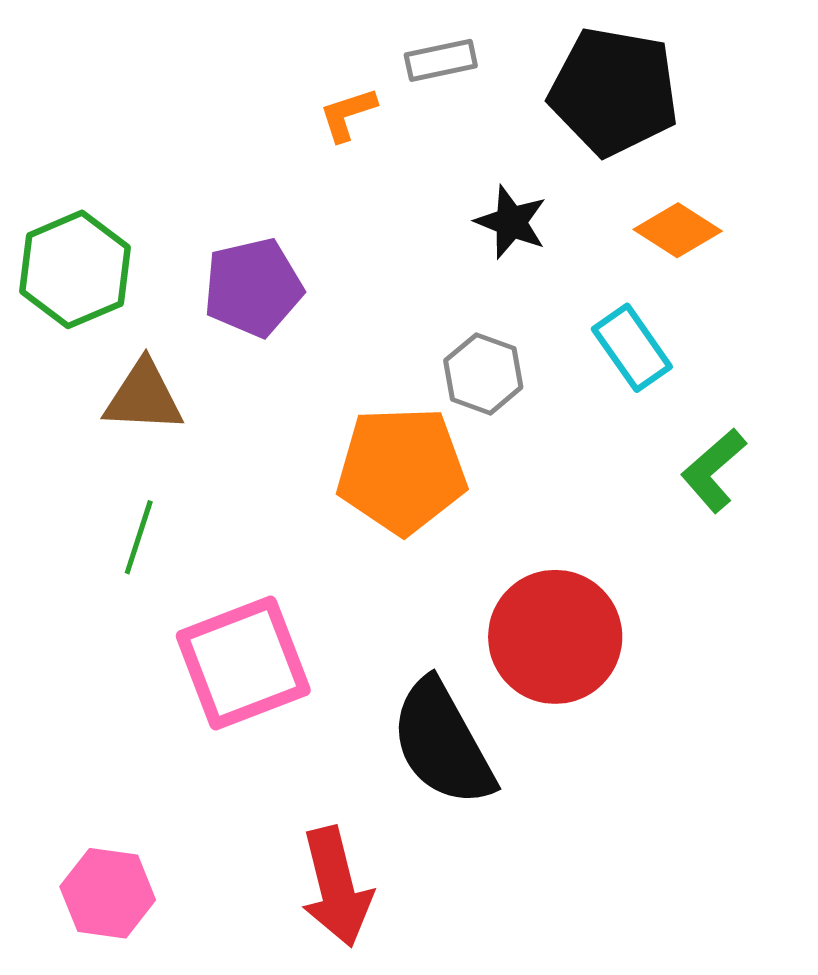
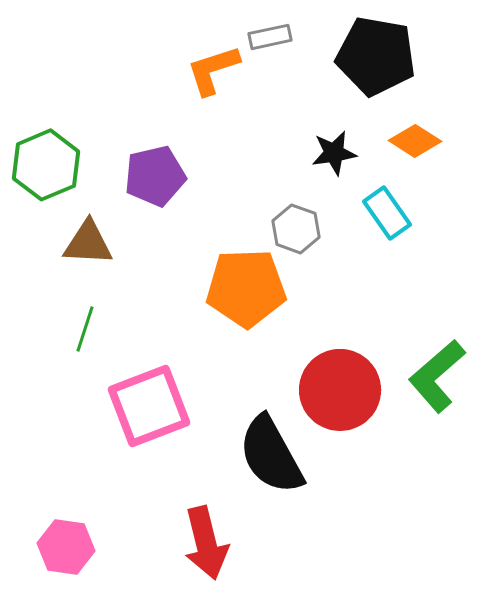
orange L-shape: (348, 114) -> (213, 70), size x1.5
black star: (511, 222) -> (334, 153), moved, turned -30
green L-shape: (714, 470) -> (437, 376), moved, size x1.4

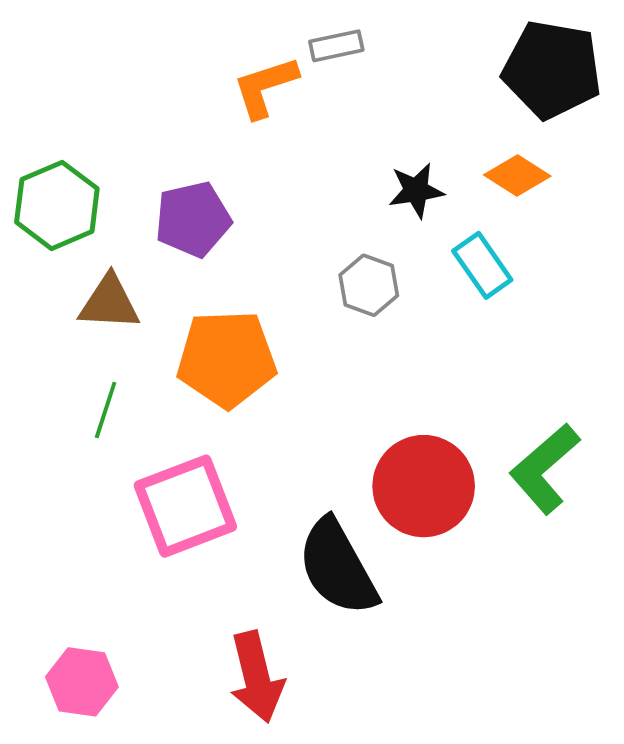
black pentagon: (376, 56) -> (552, 69), moved
orange pentagon: (246, 288) -> (227, 359), moved

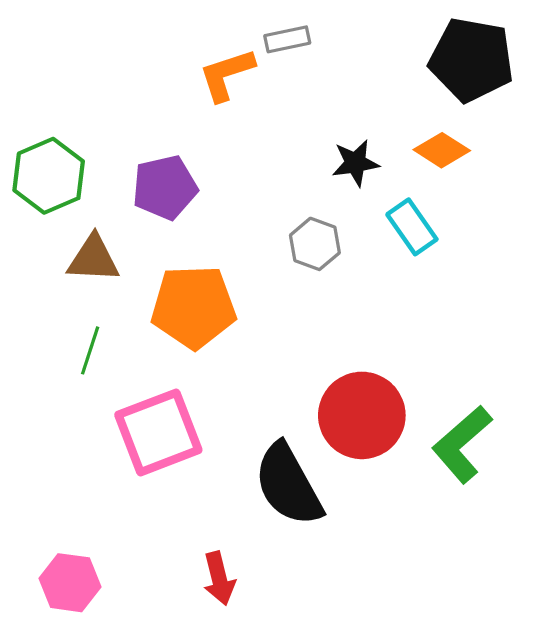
green L-shape: (545, 469) -> (462, 444), moved
red arrow: (256, 677) -> (219, 578), size x0.7

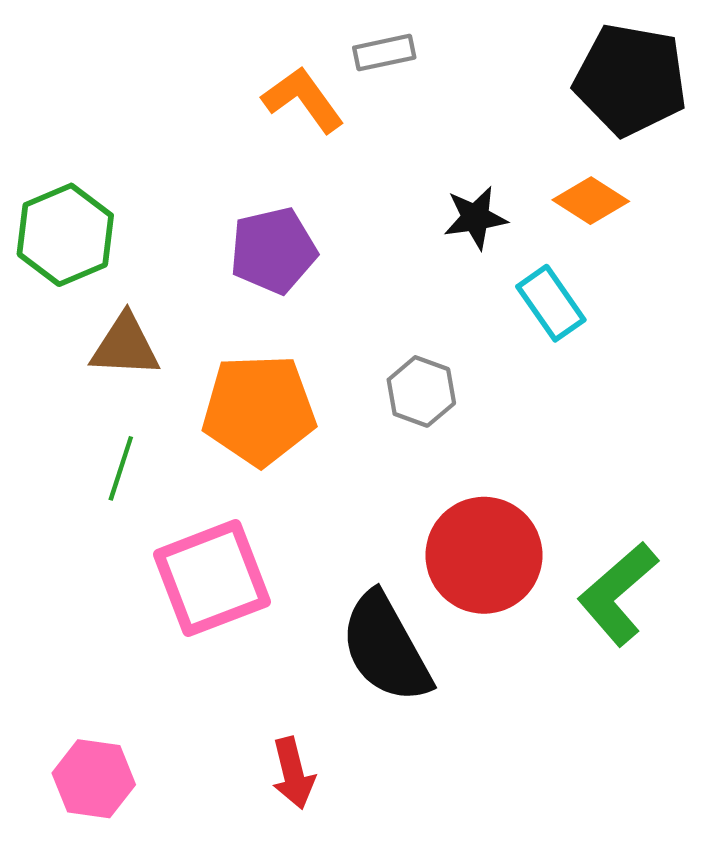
orange L-shape: (227, 75) -> (303, 100), turned 72
purple pentagon: (165, 187) -> (273, 250), moved
gray hexagon: (315, 244) -> (421, 391), moved

